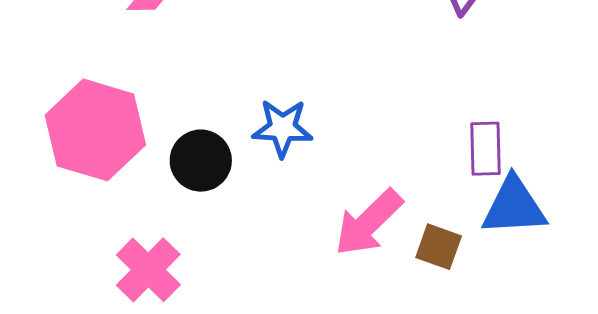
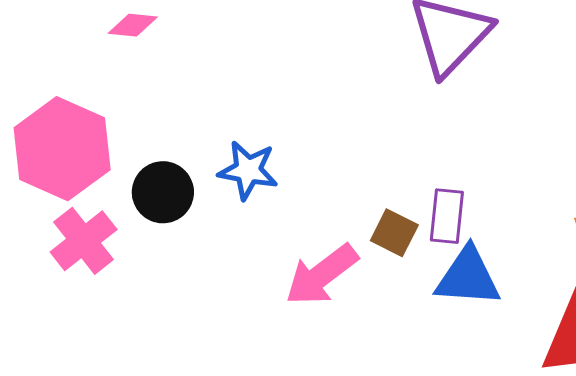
brown square: (439, 247) -> (394, 233), moved
pink cross: (148, 270) -> (84, 241), moved

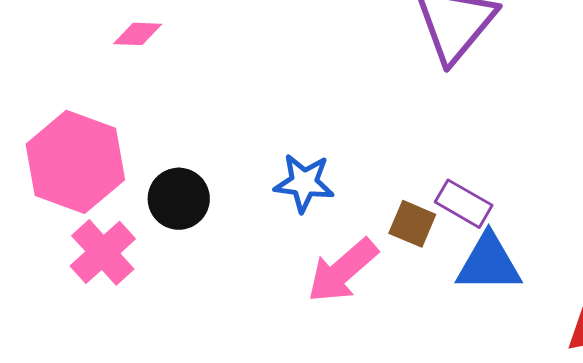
blue star: (248, 170) -> (304, 183), moved
purple rectangle: (447, 216) -> (464, 204), turned -62

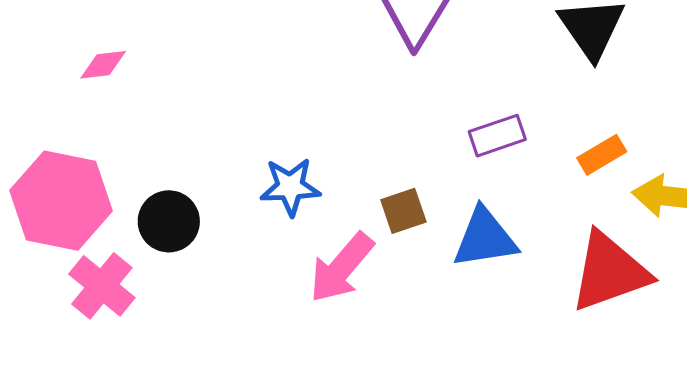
purple rectangle: (464, 204) -> (497, 136), moved, turned -40
brown square: (412, 224) -> (403, 211), turned -33

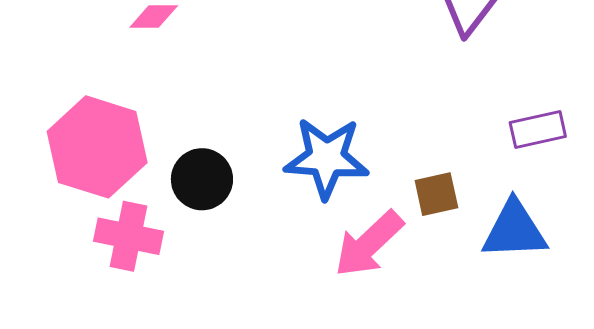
blue star: (290, 187) -> (326, 158), size x1.4
pink cross: (102, 286) -> (128, 236), turned -34

